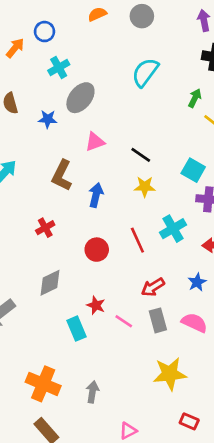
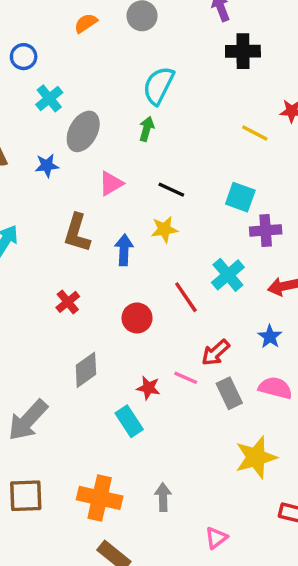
green arrow: (195, 98) -> (147, 129), moved
yellow star: (145, 187) -> (164, 229), moved
pink line: (124, 321) -> (186, 378), moved

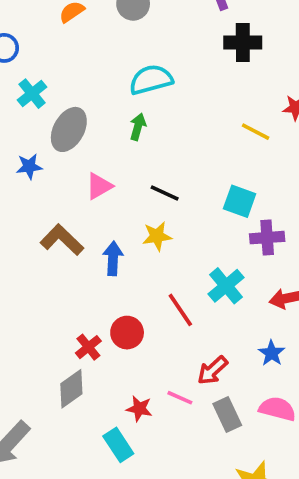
cyan semicircle: (159, 85) -> (151, 80), turned 48
brown L-shape: (77, 233) -> (62, 240), turned 117
red cross: (68, 302) -> (88, 347), moved

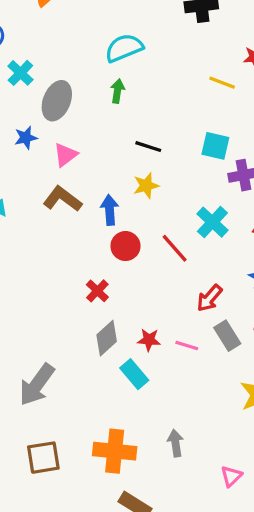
pink triangle: (99, 186) -> (65, 155), moved
red circle: (127, 333) -> (125, 246), moved
gray diamond: (71, 389) -> (107, 338), moved
pink line: (180, 398) -> (187, 345), moved

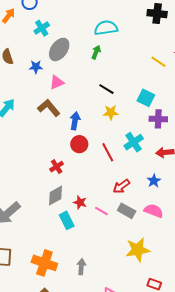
yellow star: (146, 186) -> (111, 112), moved
gray rectangle: (227, 336) -> (127, 211), turned -42

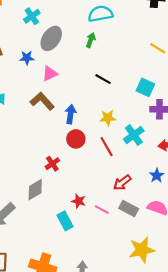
yellow star: (111, 112) -> (108, 118), moved
gray diamond: (55, 196) -> (35, 190), moved

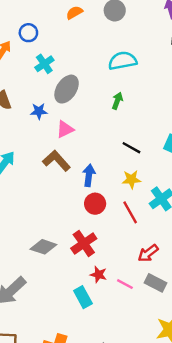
green arrow: (91, 40) -> (117, 101), moved
black line: (103, 79) -> (131, 148), moved
red cross: (52, 164) -> (84, 243), moved, size x1.5
gray diamond: (35, 190) -> (43, 247), moved, turned 50

